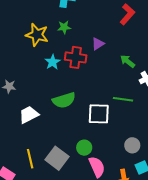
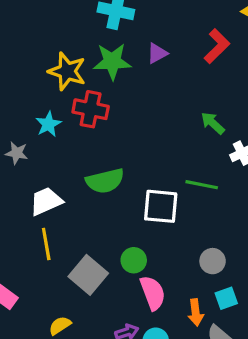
green star: (64, 27) -> (112, 61), size x1.6
purple triangle: (98, 44) -> (157, 53), moved
red cross: (76, 57) -> (91, 109), moved
cyan star: (53, 62) -> (48, 124), moved
yellow line: (30, 159) -> (46, 244), moved

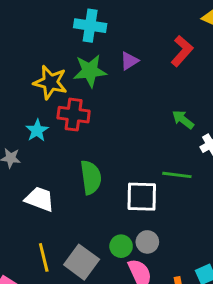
green semicircle: (105, 181) -> (91, 177), turned -80
white trapezoid: (46, 201) -> (40, 199), turned 48
yellow line: (46, 244) -> (44, 257), moved
gray circle: (213, 261) -> (147, 242), moved

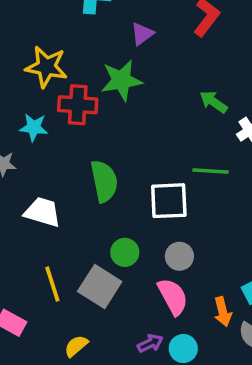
green star: (90, 71) -> (122, 80), moved
cyan star: (37, 130) -> (34, 127), turned -30
green circle: (121, 246) -> (125, 252), moved

